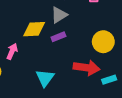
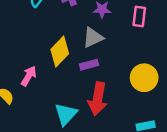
yellow diamond: (34, 29) -> (60, 52), turned -50
red arrow: (87, 68) -> (98, 99), moved, turned 85

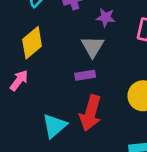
gray triangle: (93, 38) -> (93, 47), turned -40
yellow diamond: (60, 52) -> (32, 43), moved

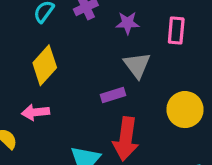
gray triangle: (93, 47) -> (137, 65), moved
pink arrow: (19, 80) -> (36, 112), turned -125

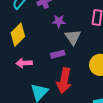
purple star: (128, 23) -> (59, 21), moved
pink arrow: (36, 112) -> (24, 63), moved

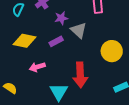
yellow diamond: (18, 35) -> (24, 41), turned 70
purple rectangle: (58, 54) -> (56, 41), moved

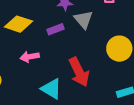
red arrow: (80, 75) -> (79, 72), turned -30
cyan triangle: (59, 92) -> (51, 89), turned -36

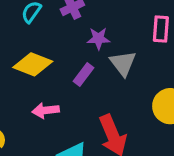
purple rectangle: (55, 29) -> (84, 75), turned -35

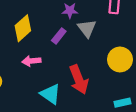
yellow diamond: (33, 64) -> (23, 28), turned -64

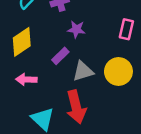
gray triangle: (87, 28) -> (83, 71), moved, turned 42
yellow circle: (120, 59) -> (118, 71), moved

